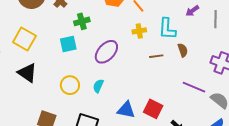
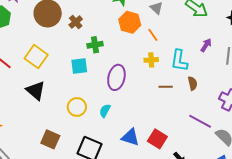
purple arrow: (192, 11) -> (206, 45), turned 152
purple ellipse: (106, 52) -> (116, 77), turned -35

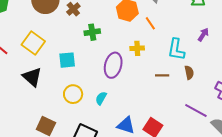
yellow cross: (151, 60) -> (137, 48), moved
cyan square: (79, 66) -> (67, 60), moved

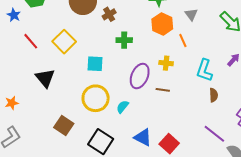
brown line: (162, 75) -> (163, 90), moved
black triangle: (32, 77) -> (45, 78), moved
yellow circle: (73, 94) -> (96, 98), size x1.4

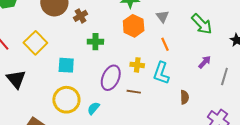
orange line: (183, 40) -> (165, 44), moved
cyan L-shape: (204, 70) -> (161, 73), moved

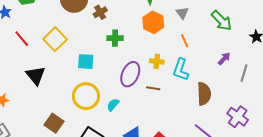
brown semicircle: (185, 97) -> (204, 94), size x1.6

